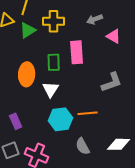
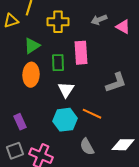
green triangle: (28, 30) -> (32, 46), moved
pink triangle: (114, 36) -> (123, 27), moved
white triangle: (51, 89) -> (66, 90), moved
orange line: (88, 113) -> (92, 114), turned 30

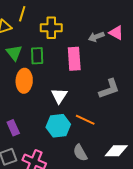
gray arrow: (99, 20) -> (96, 37), moved
green triangle: (32, 46) -> (14, 53), moved, turned -36
green rectangle: (58, 63) -> (37, 56), moved

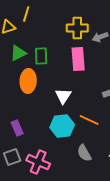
yellow cross: (51, 28) -> (77, 28), moved
green triangle: (14, 53) -> (18, 53), turned 42

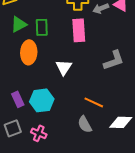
orange line: (89, 120) -> (94, 102), moved
cyan hexagon: (62, 126) -> (42, 100), moved
pink cross: (38, 162) -> (39, 133), size x0.7

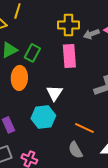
green rectangle: (42, 27) -> (32, 53), turned 30
cyan hexagon: (42, 100) -> (43, 117), moved

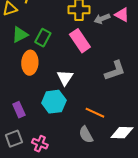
pink rectangle: (69, 56) -> (80, 41), turned -30

